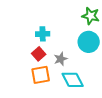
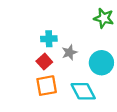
cyan circle: (89, 42) -> (101, 63), moved
gray star: (61, 59) -> (69, 52), moved

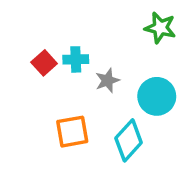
red square: (44, 62) -> (44, 63), moved
cyan diamond: (83, 91) -> (129, 140), turned 70

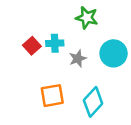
green star: (160, 28) -> (87, 18), moved
cyan circle: (157, 96) -> (114, 53), moved

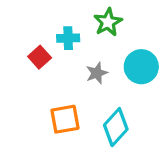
green star: (87, 18) -> (108, 22), turned 30
cyan cross: (55, 43) -> (68, 38), moved

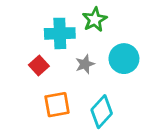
cyan cross: (68, 38) -> (60, 33), size x1.5
red square: (40, 57) -> (39, 66), moved

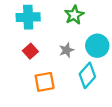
cyan cross: (60, 33) -> (28, 17), moved
cyan diamond: (102, 112) -> (87, 75), moved

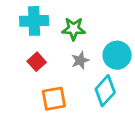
green star: (74, 15) -> (74, 29), moved, turned 30

